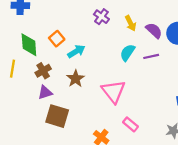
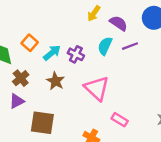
purple cross: (101, 17) -> (76, 54), moved
yellow arrow: (131, 23) -> (94, 13), moved, turned 70
purple semicircle: (154, 30) -> (119, 23), moved
purple triangle: (45, 92) -> (17, 101), moved

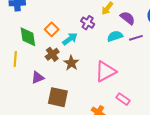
cyan semicircle: (105, 46) -> (115, 36), turned 42
purple cross: (76, 54) -> (88, 23), moved
brown cross: (21, 78) -> (52, 54), moved
pink triangle: (97, 88) -> (105, 71), turned 45

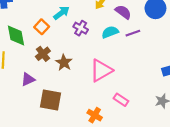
purple cross: (88, 23) -> (81, 28), moved
cyan arrow: (70, 39) -> (61, 13), moved

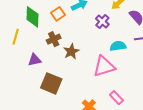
purple cross: (81, 28) -> (102, 21), moved
cyan semicircle: (110, 32) -> (118, 46), moved

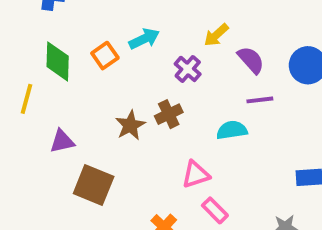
brown cross: (54, 39) -> (169, 114), moved
cyan semicircle: (118, 46) -> (232, 130), moved
pink triangle: (104, 66) -> (196, 174), moved, size x0.7

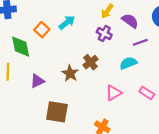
orange square: (105, 56) -> (42, 30), moved
purple cross: (188, 69) -> (104, 33), moved
purple triangle: (62, 141) -> (37, 81), moved
pink rectangle: (215, 210) -> (147, 93), moved

